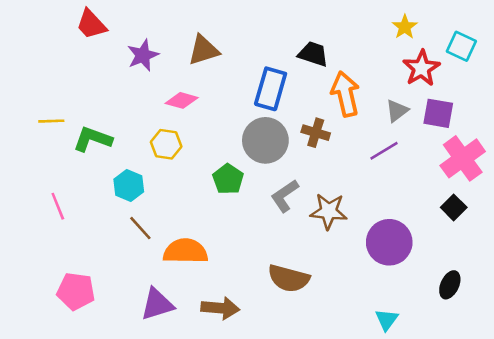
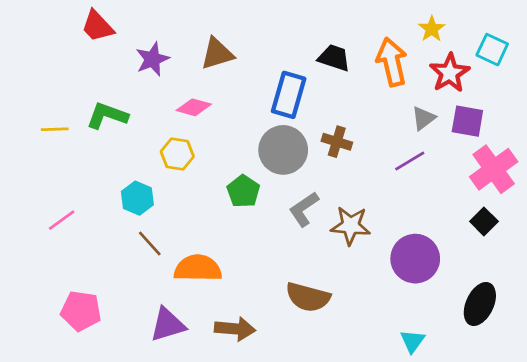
orange arrow: (345, 94) -> (392, 62), moved
green L-shape: (93, 139) -> (107, 116), moved
pink line: (58, 206) -> (62, 220), turned 76
black ellipse: (450, 285) -> (480, 304), size x1.4

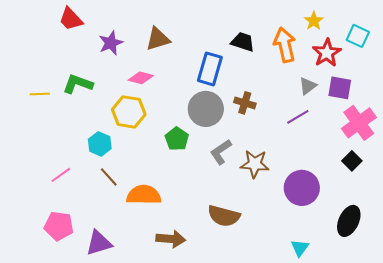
yellow hexagon: (177, 154) -> (129, 112), size x1.4
pink line: (62, 220) -> (61, 175), moved
purple triangle: (168, 325) -> (99, 243), moved

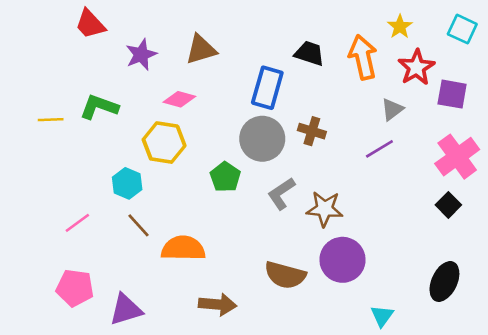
cyan square: (358, 36) -> (462, 29), moved
purple square: (340, 88) -> (452, 94), moved
purple circle: (302, 188) -> (343, 260), moved

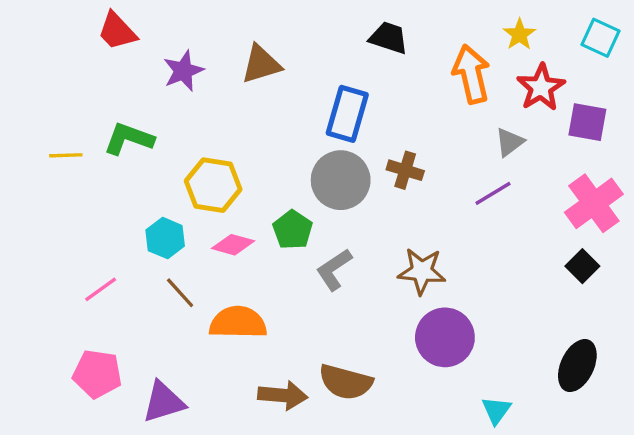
black trapezoid: (309, 53) -> (389, 38), moved
pink diamond: (179, 99) -> (233, 245), moved
gray L-shape: (281, 194) -> (334, 270), moved
brown semicircle: (285, 275) -> (346, 382), moved

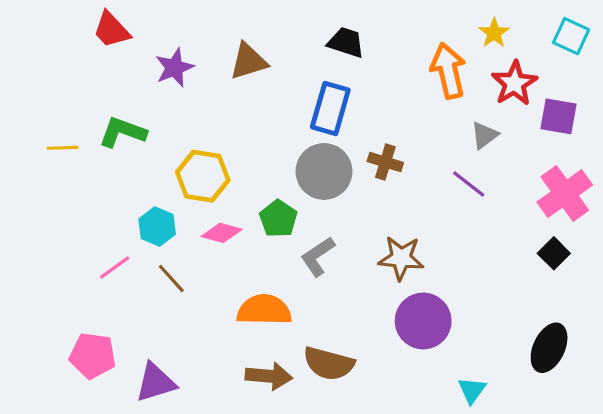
black trapezoid: (389, 38) -> (346, 42), moved
purple line: (493, 193) -> (469, 184), turned 69
pink line: (101, 289) -> (115, 267), moved
orange semicircle: (238, 322) -> (264, 310), moved

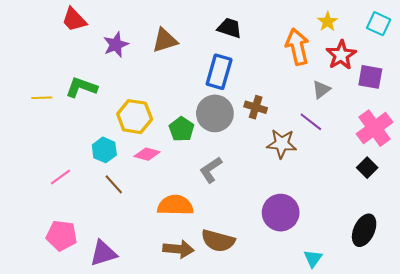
green pentagon: (278, 219) -> (182, 129), moved
brown star: (401, 258) -> (282, 144), moved
pink line: (115, 267) -> (61, 177), moved

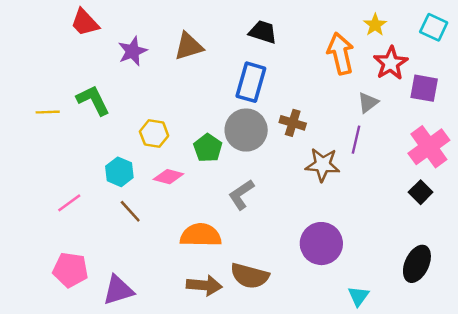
green L-shape: (81, 87) -> (93, 100), turned 44
yellow hexagon: (135, 117) -> (154, 134), size x0.7
purple line: (311, 122) -> (356, 140), turned 65

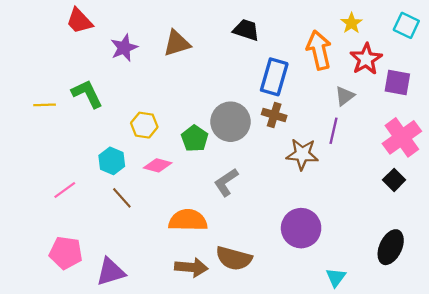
blue rectangle: (251, 82) -> (274, 77), moved

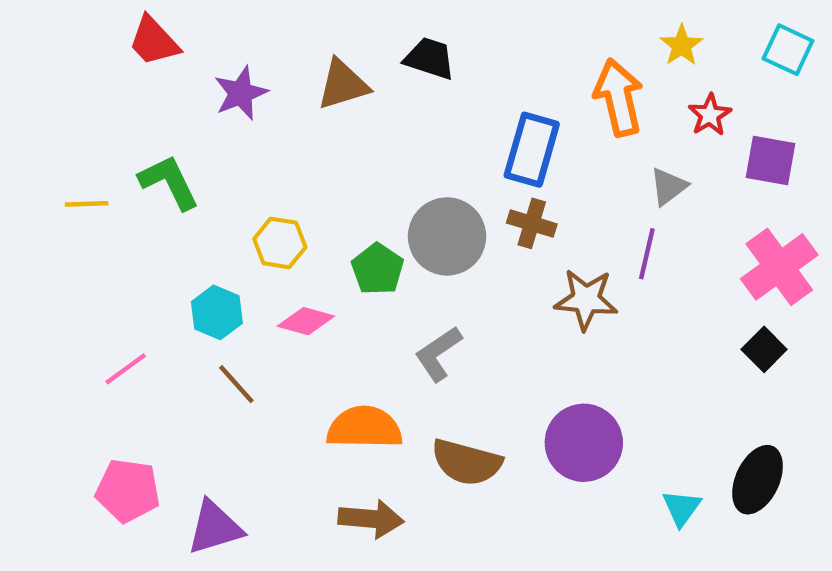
black trapezoid: (246, 30) -> (430, 58), moved
red star: (366, 59) -> (710, 115), size x0.7
brown semicircle: (234, 258) -> (467, 462), moved
cyan triangle: (336, 277) -> (682, 508), moved

